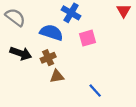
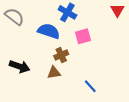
black arrow: (21, 53) -> (20, 66), moved
brown cross: (48, 58) -> (61, 55), moved

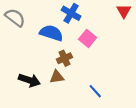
pink square: (83, 36) -> (88, 38), turned -35
black arrow: (20, 66) -> (29, 80), moved

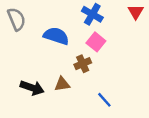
blue cross: (71, 13) -> (92, 14), moved
gray semicircle: (15, 18) -> (16, 19), turned 30
brown cross: (64, 58) -> (83, 64), moved

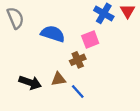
blue cross: (92, 14) -> (104, 13), moved
pink square: (96, 42) -> (90, 39), turned 30
blue line: (104, 100) -> (78, 92), moved

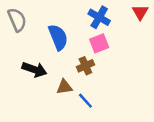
blue cross: (104, 13) -> (99, 17), moved
blue semicircle: (53, 34) -> (58, 37), turned 50
black arrow: (30, 83) -> (34, 70), moved

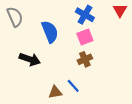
brown cross: (85, 66) -> (85, 59), moved
brown triangle: (64, 87) -> (55, 92), moved

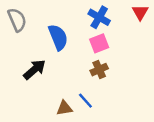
black arrow: (30, 59) -> (34, 70), turned -60

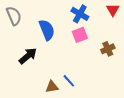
brown cross: (99, 70) -> (108, 49), moved

